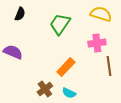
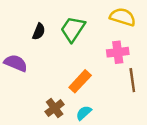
black semicircle: (20, 14) -> (39, 32), moved
cyan semicircle: (69, 93) -> (84, 113), turned 112

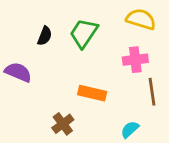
orange rectangle: (80, 81) -> (92, 93), turned 60
cyan semicircle: (84, 113) -> (130, 129), moved

